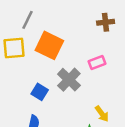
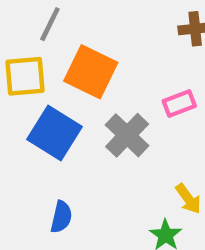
blue square: (40, 92) -> (55, 133), moved, size x1.6

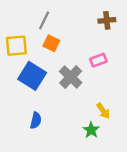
gray line: (50, 24) -> (44, 20), moved
orange square: (91, 72) -> (51, 43), size x0.6

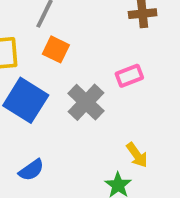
blue semicircle: (36, 120) -> (31, 170), turned 42

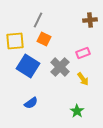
yellow arrow: (137, 155) -> (83, 79), moved

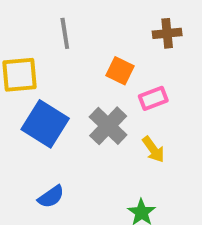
gray line: (38, 20) -> (65, 33), turned -35
orange square: (44, 39) -> (120, 71), moved

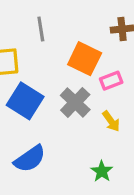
orange square: (120, 71) -> (85, 59), size x1.5
blue semicircle: (51, 197) -> (30, 159), size x1.5

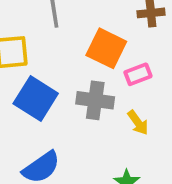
gray cross: (75, 102) -> (95, 100), turned -36

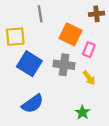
pink rectangle: (138, 74) -> (89, 50), turned -48

